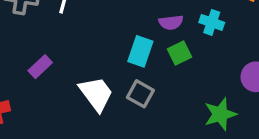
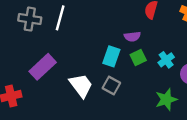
cyan cross: (212, 22) -> (166, 60), moved, turned 35
purple rectangle: (40, 67) -> (43, 67), size x1.6

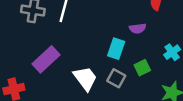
green square: (138, 58) -> (142, 68), moved

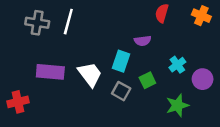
purple rectangle: (46, 59) -> (50, 72), turned 48
white trapezoid: (85, 78) -> (90, 74), moved

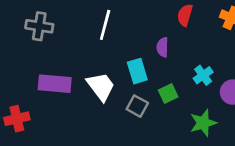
white line: (68, 22) -> (105, 25), moved
purple semicircle: (143, 41) -> (163, 47), turned 98
cyan rectangle: (121, 61) -> (137, 71), turned -36

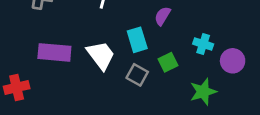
purple semicircle: (163, 47) -> (162, 16), turned 30
cyan cross: (203, 75) -> (203, 44), turned -36

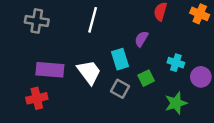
red cross: (17, 87) -> (37, 98), moved

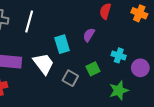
white line: (93, 20) -> (29, 22), moved
cyan rectangle: (120, 59) -> (62, 44), moved

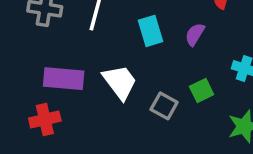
cyan rectangle: (62, 44) -> (150, 31), moved

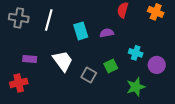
purple semicircle: (195, 34) -> (107, 33), turned 48
purple rectangle: (64, 79) -> (30, 59), size x0.6

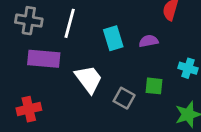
purple rectangle: (30, 59) -> (44, 59), moved, size x1.6
green square: (111, 66) -> (154, 86), turned 32

